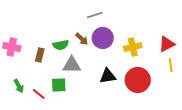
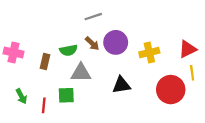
gray line: (95, 15) -> (93, 17), moved
red circle: (138, 80) -> (171, 90), moved
red line: (39, 94) -> (44, 105), turned 56

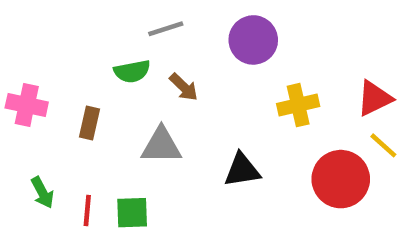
gray line: (93, 17) -> (166, 29), moved
purple circle: (116, 42) -> (253, 40), moved
green semicircle: (69, 50) -> (132, 71), moved
yellow line: (192, 73) -> (383, 145), turned -40
green square: (66, 95) -> (132, 213), moved

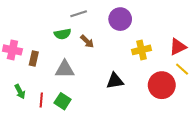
brown rectangle: (89, 123) -> (34, 58), moved
gray triangle: (161, 145) -> (65, 69), moved
green square: (132, 213) -> (63, 101), turned 35

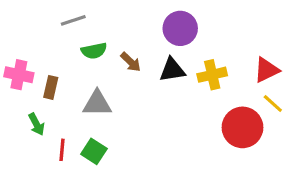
gray line: (79, 14) -> (73, 20), moved
black triangle: (115, 81) -> (172, 70), moved
green arrow: (20, 92) -> (36, 124), moved

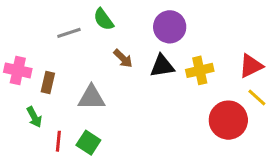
gray line: (73, 20) -> (69, 33), moved
green semicircle: (94, 51) -> (104, 19), moved, turned 65

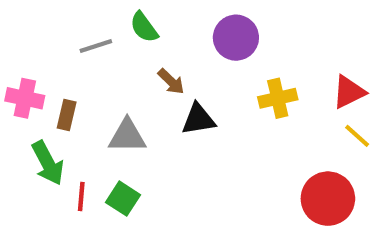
black triangle: (162, 66) -> (198, 119), moved
green arrow: (34, 117) -> (48, 163), size x1.5
red circle: (228, 120) -> (328, 199), moved

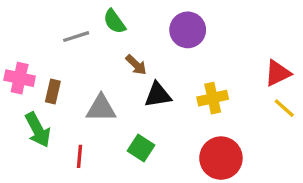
yellow cross: (278, 98) -> (213, 98), moved
red line: (81, 197) -> (79, 156), moved
green square: (123, 199) -> (141, 148), moved
red circle: (328, 199) -> (221, 158), moved

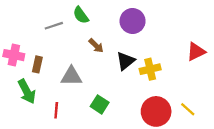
black triangle: (158, 95) -> (125, 61), moved, turned -30
yellow line: (284, 108) -> (188, 109), moved

